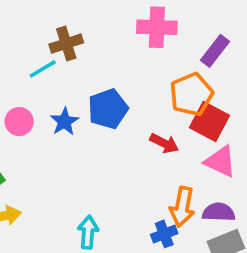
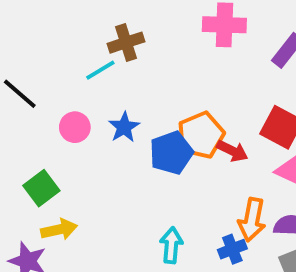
orange pentagon: (191, 94) -> (201, 135), moved
blue pentagon: (108, 109) -> (171, 153), moved
cyan arrow: (88, 232) -> (171, 245), moved

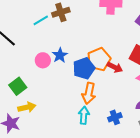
cyan line: (100, 70) -> (41, 20), moved
pink circle: (75, 127) -> (43, 60), moved
orange arrow: (252, 220) -> (89, 93), moved

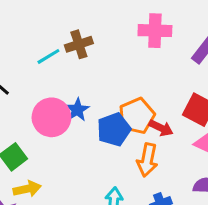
pink circle: (43, 60) -> (51, 117), size x1.6
orange arrow: (89, 93) -> (147, 160), moved

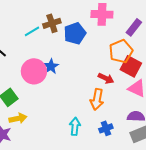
orange pentagon: (137, 116) -> (121, 51), moved
blue pentagon: (114, 129) -> (75, 33), moved

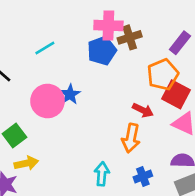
pink cross: (102, 14) -> (108, 25), moved
brown cross: (52, 23) -> (130, 37), moved

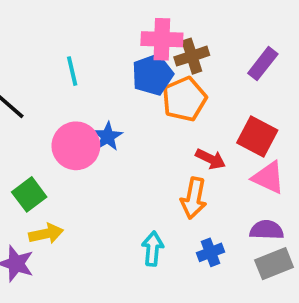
cyan line: (45, 48) -> (72, 71), turned -72
orange pentagon: (163, 74) -> (184, 99), moved

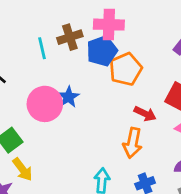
brown cross: (192, 56) -> (70, 37), moved
yellow arrow: (46, 234) -> (23, 169), turned 65

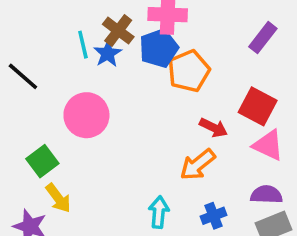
brown cross: (70, 37) -> (118, 31), turned -35
blue star: (68, 97) -> (108, 53), moved
orange arrow: (133, 143) -> (198, 165), turned 40

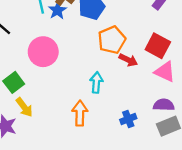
orange pentagon: (189, 71) -> (112, 40), moved
orange arrow: (198, 165) -> (80, 113), moved, turned 130
cyan arrow: (159, 212) -> (96, 82), moved

